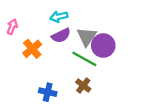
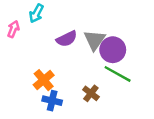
cyan arrow: (59, 17) -> (36, 13), moved, turned -49
orange cross: (32, 49) -> (44, 80), moved
green line: (84, 59) -> (118, 74), moved

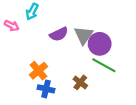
pink arrow: (13, 29) -> (12, 26), turned 96

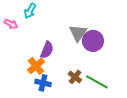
purple semicircle: (59, 34) -> (47, 50), moved, turned -42
green line: (104, 65) -> (97, 82), moved

